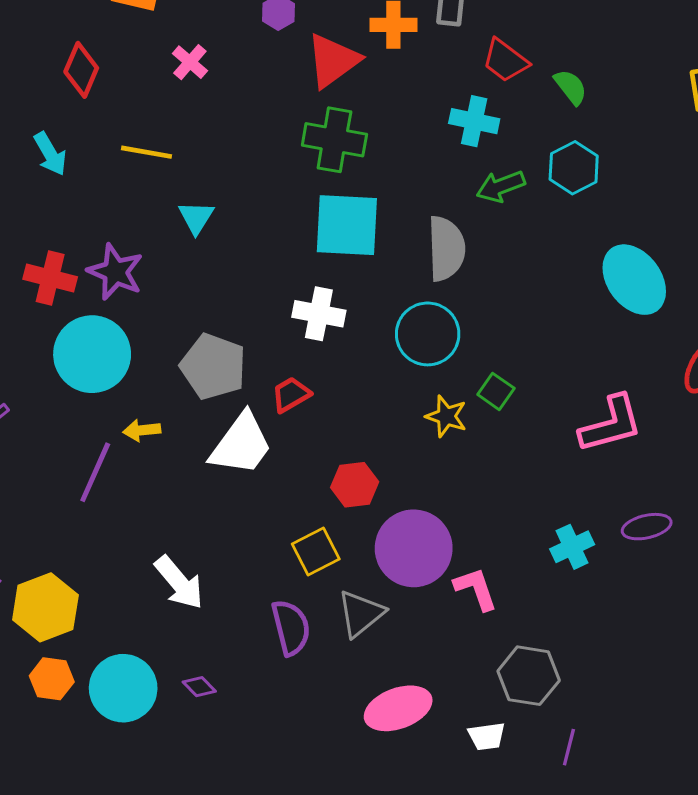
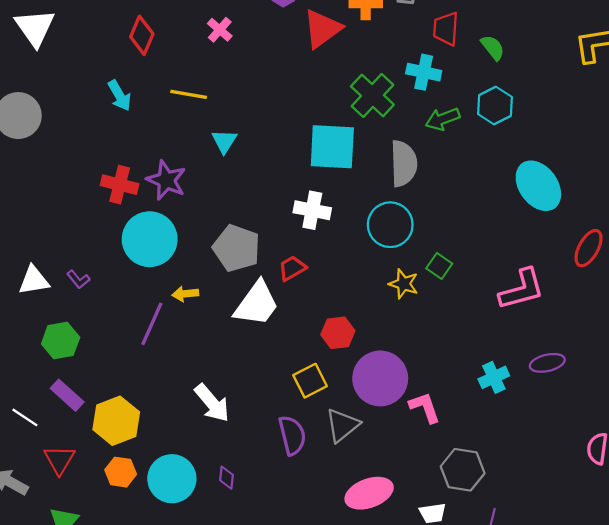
red trapezoid: (505, 61) -> (446, 29), turned 57
green cross: (334, 140) -> (372, 96), moved, turned 33
purple diamond: (199, 687) -> (226, 478), turned 50

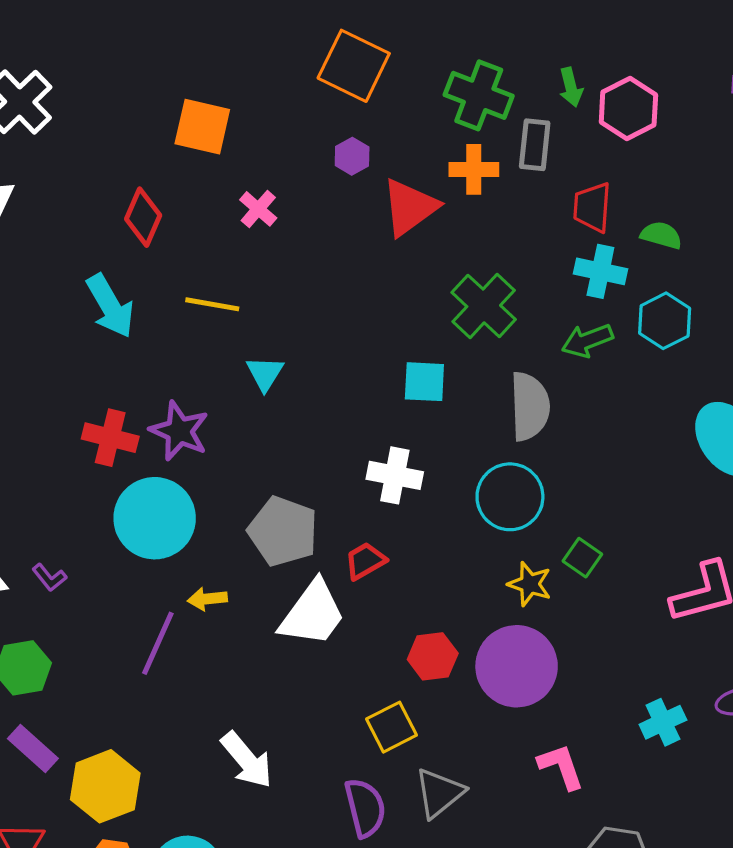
green semicircle: (493, 48) -> (661, 235), turned -36
cyan cross: (424, 72) -> (600, 271), moved
cyan arrow: (120, 96) -> (110, 306), size x1.4
cyan square: (332, 147) -> (424, 382), size x0.6
purple circle: (380, 378) -> (517, 666), moved

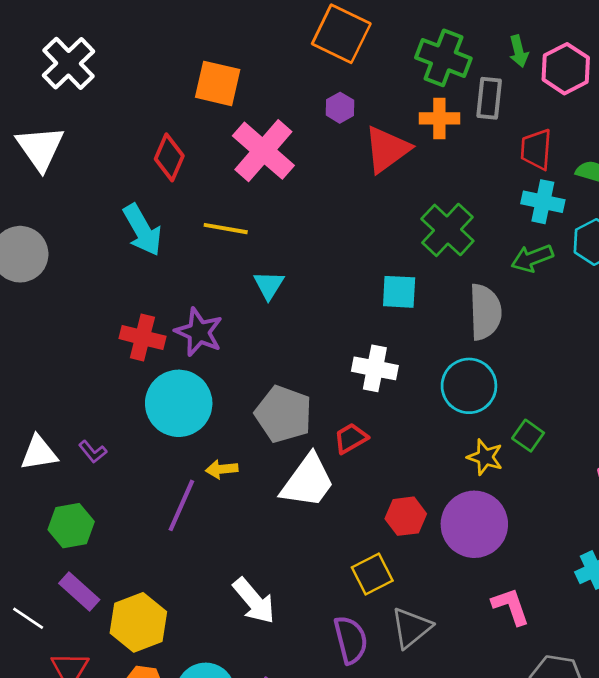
pink cross: (258, 209) -> (263, 151), size x2.0

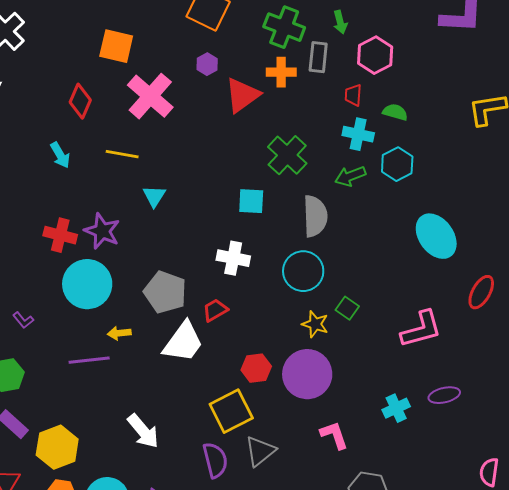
pink hexagon: (566, 69) -> (375, 55), moved
red trapezoid: (536, 149) -> (353, 95), size x0.7
cyan arrow: (142, 230) -> (60, 155), size x0.7
purple line: (181, 505) -> (89, 360), turned 60
yellow square: (372, 574) -> (231, 411), size x1.4

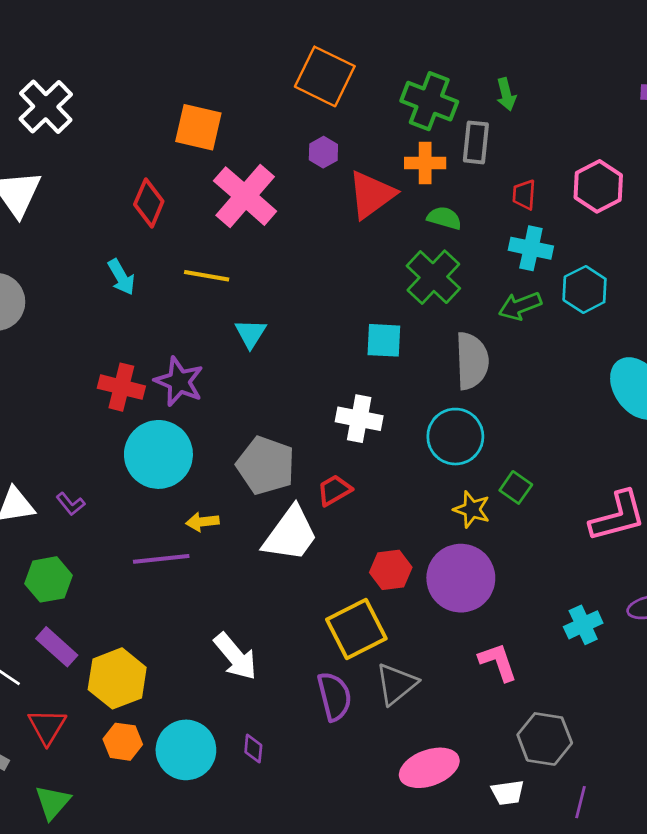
pink hexagon: (375, 55) -> (598, 186), moved
green semicircle: (395, 112) -> (444, 218), moved

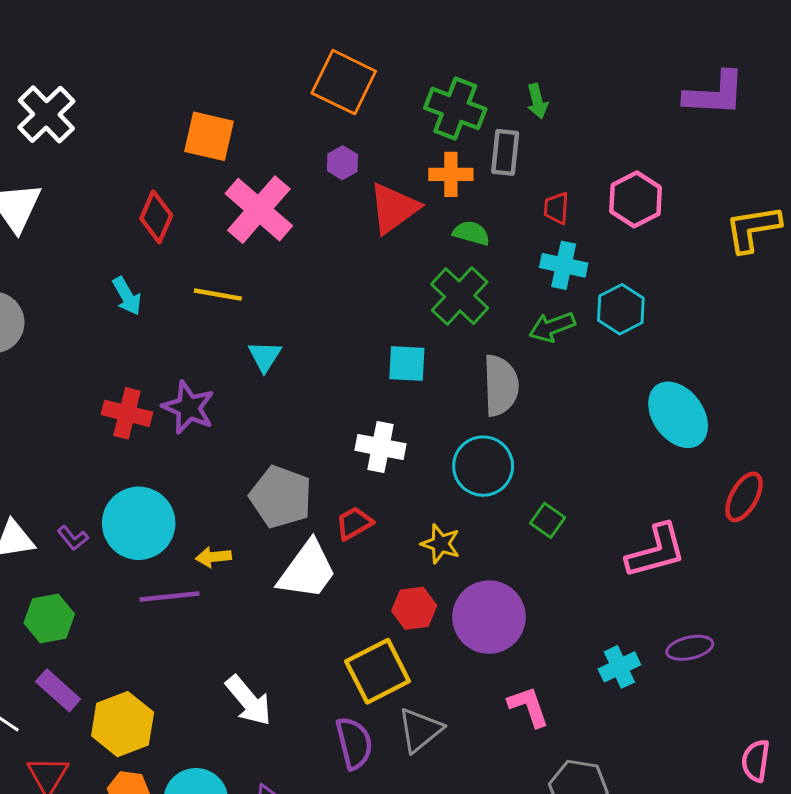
cyan circle: (158, 454) -> (139, 523), moved
yellow star: (472, 509) -> (441, 544), moved

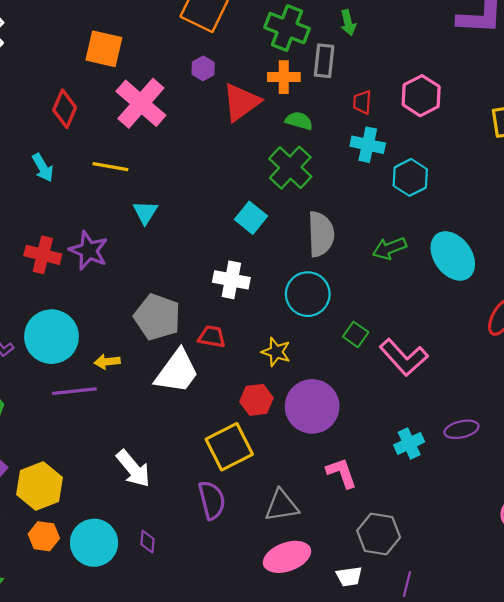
green arrow: (552, 327) -> (390, 248), moved
cyan square: (407, 363) -> (251, 218), turned 36
red trapezoid: (354, 523) -> (212, 337), turned 40
pink L-shape: (656, 551) -> (404, 357), moved, turned 63
gray triangle: (420, 730) -> (282, 506), moved, turned 30

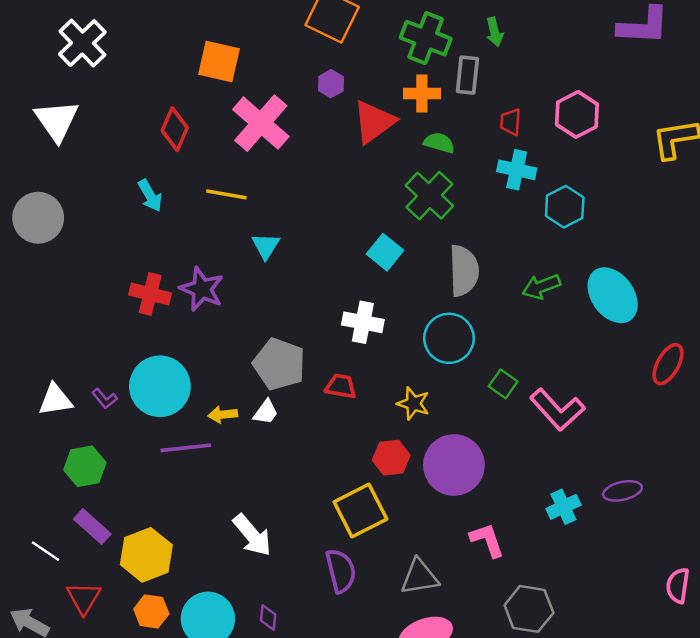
white trapezoid: (177, 372) -> (266, 412), moved, size x0.5

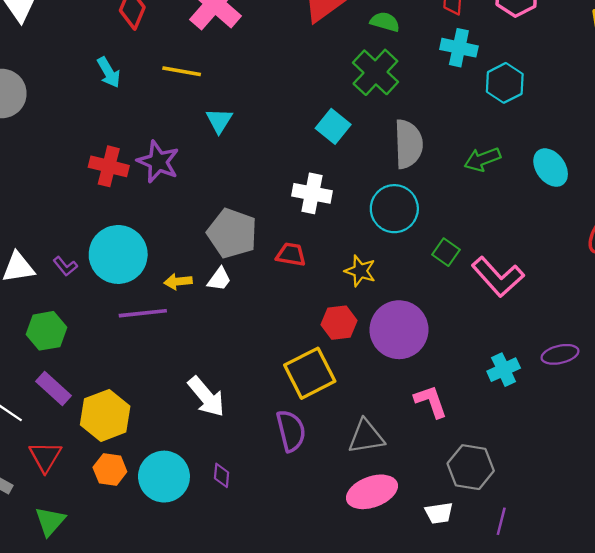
cyan ellipse: (613, 295) -> (551, 168), size x0.7

